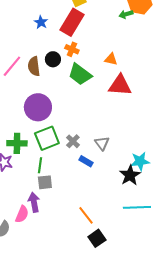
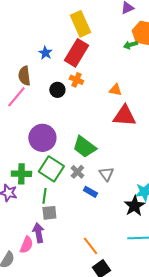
brown semicircle: (34, 66) -> (24, 76), moved
green trapezoid: (80, 74) -> (84, 147), moved
green square: (47, 138) -> (51, 169), turned -35

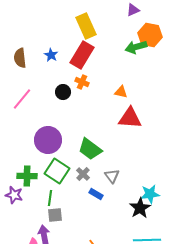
green arrow: (130, 45) -> (136, 47), size x1.5
brown semicircle: (24, 76) -> (20, 58), moved

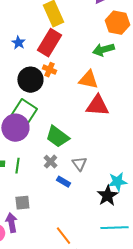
green arrow: (136, 47) -> (103, 50), moved
black circle: (63, 92) -> (30, 80), size x1.6
orange triangle: (121, 92) -> (88, 80), size x1.5
green square: (57, 171) -> (24, 112), moved
green line: (50, 198) -> (17, 166), moved

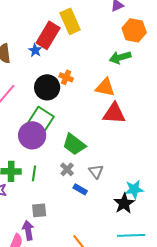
red rectangle: (49, 43) -> (48, 35), moved

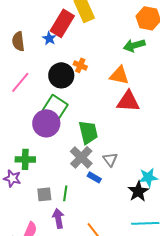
green trapezoid: (74, 144) -> (88, 132), turned -140
gray cross: (67, 169) -> (81, 157), size x1.6
green line: (34, 173) -> (65, 193), moved
gray square: (39, 210) -> (44, 194), moved
purple arrow: (28, 230) -> (58, 218), moved

